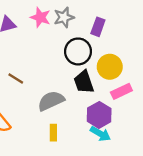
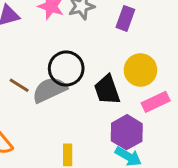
black circle: (78, 51) -> (66, 69), moved
gray semicircle: (51, 101) -> (49, 90), moved

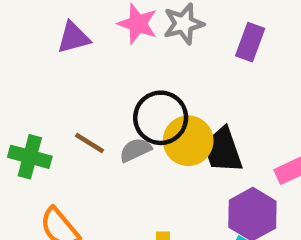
yellow circle: (140, 70) -> (188, 141), moved
gray semicircle: (49, 90) -> (135, 150), size x0.6

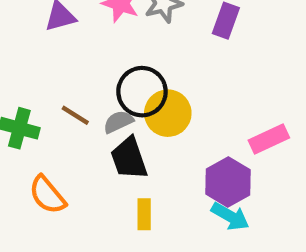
black trapezoid: (223, 150) -> (129, 158), moved

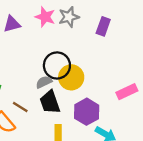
brown line: (75, 115) -> (20, 107), moved
purple hexagon: (228, 182) -> (87, 112), moved

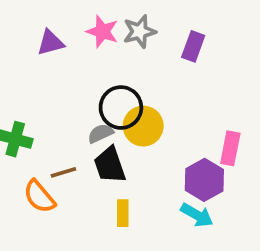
pink rectangle: (127, 92) -> (230, 148), turned -54
brown line: (20, 107) -> (63, 172), turned -49
purple hexagon: (87, 112) -> (204, 180), moved

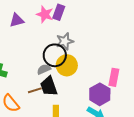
gray star: (139, 32) -> (65, 41), moved
purple rectangle: (193, 46) -> (59, 12), moved
brown line: (63, 172) -> (35, 90), moved

